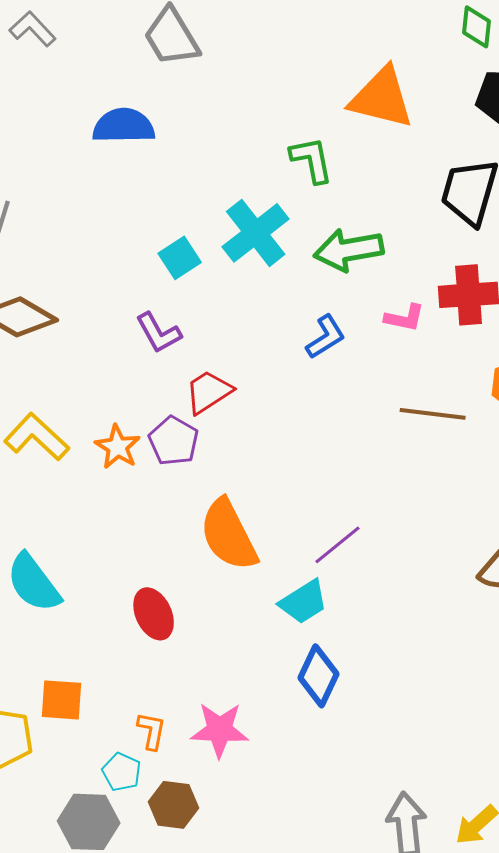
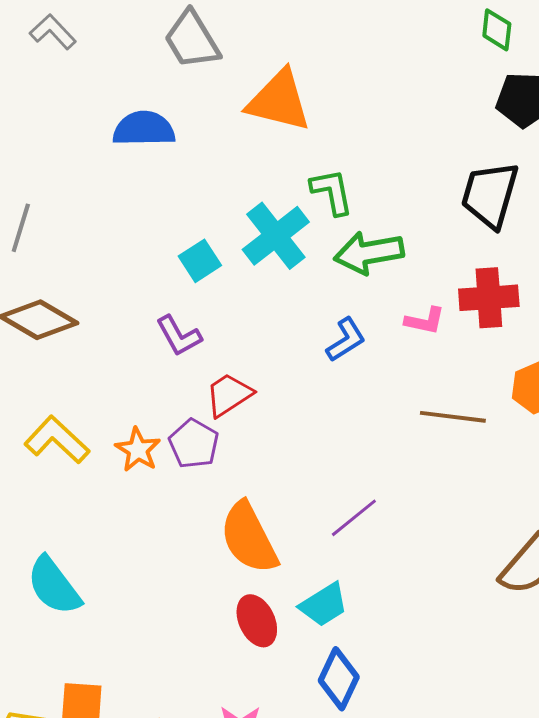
orange triangle: (382, 98) -> (279, 101), moved
green L-shape: (312, 160) -> (332, 192), moved
purple line: (338, 545) -> (354, 518), moved
red ellipse: (154, 614) -> (257, 621), moved

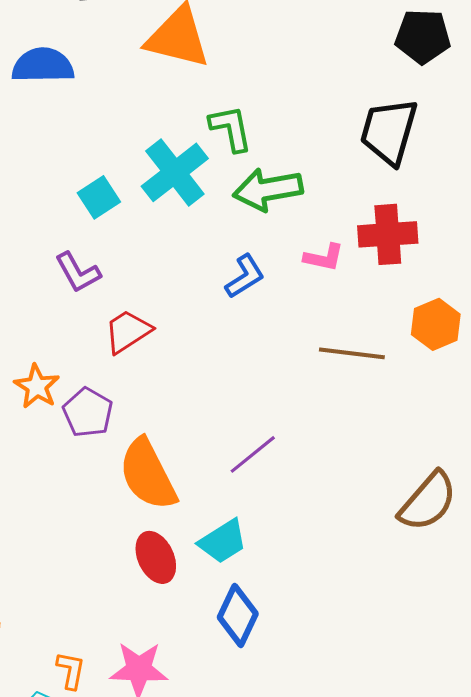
purple pentagon: (194, 444) -> (88, 412), moved

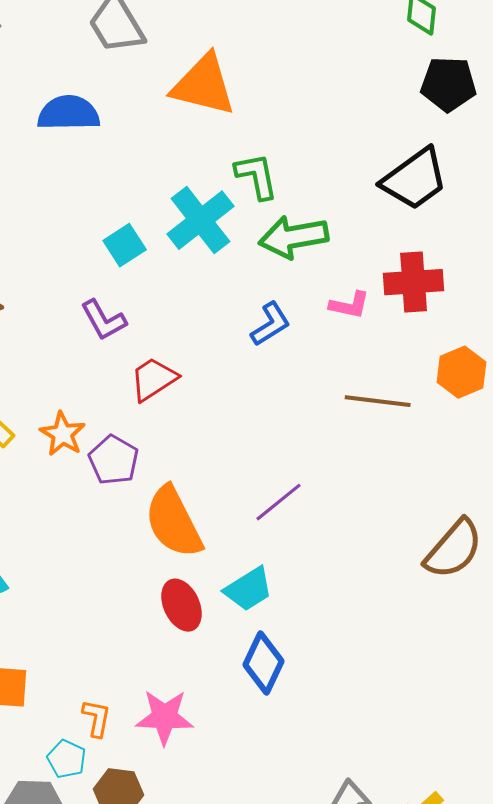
black trapezoid: (389, 131) -> (415, 179), turned -142

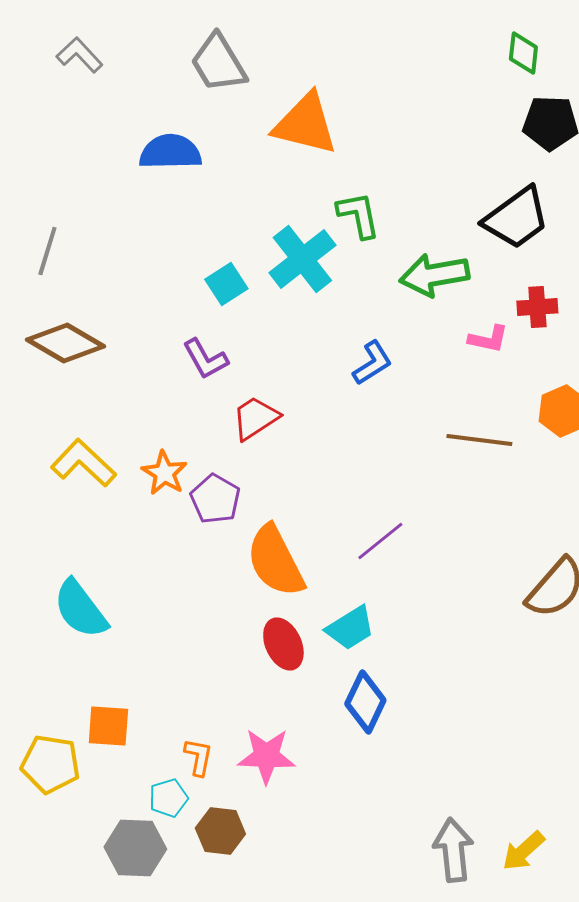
green arrow: (294, 237) -> (434, 275), moved
red cross: (414, 282) -> (537, 307), moved, size x0.7
pink L-shape: (350, 305) -> (488, 339), moved
cyan pentagon: (67, 759) -> (168, 798), turned 30

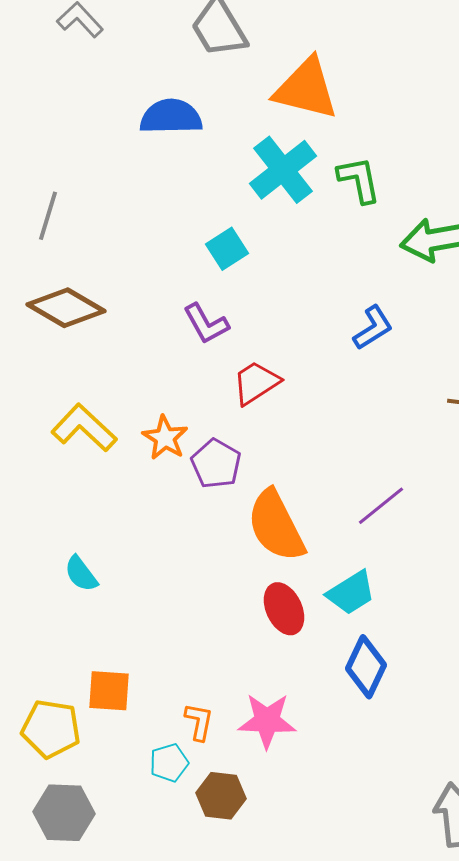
cyan cross: (302, 259) -> (283, 170), moved
cyan semicircle: (80, 609) -> (81, 574), size x0.6
gray hexagon: (135, 848) -> (64, 813), moved

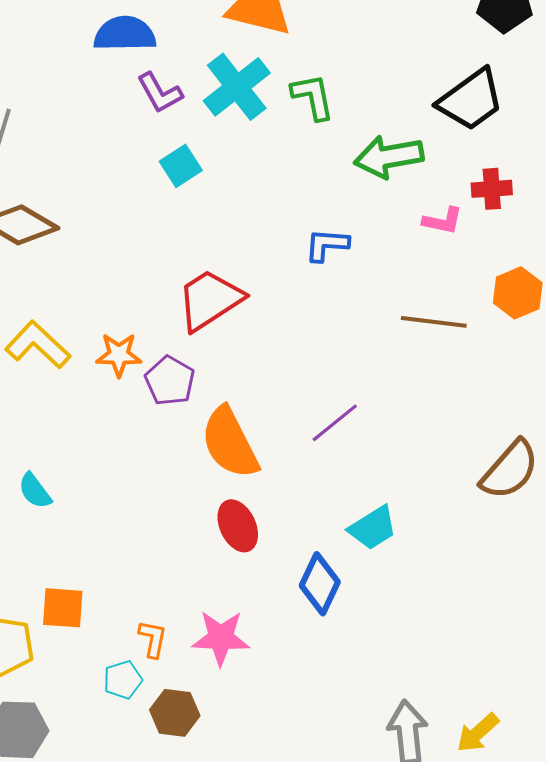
purple L-shape: (206, 324) -> (160, 93), moved
blue L-shape: (373, 328) -> (327, 245), turned -144
red trapezoid: (256, 383) -> (210, 300), size x1.4
orange star: (165, 438) -> (119, 355), turned -30
cyan trapezoid: (351, 593) -> (373, 528), moved

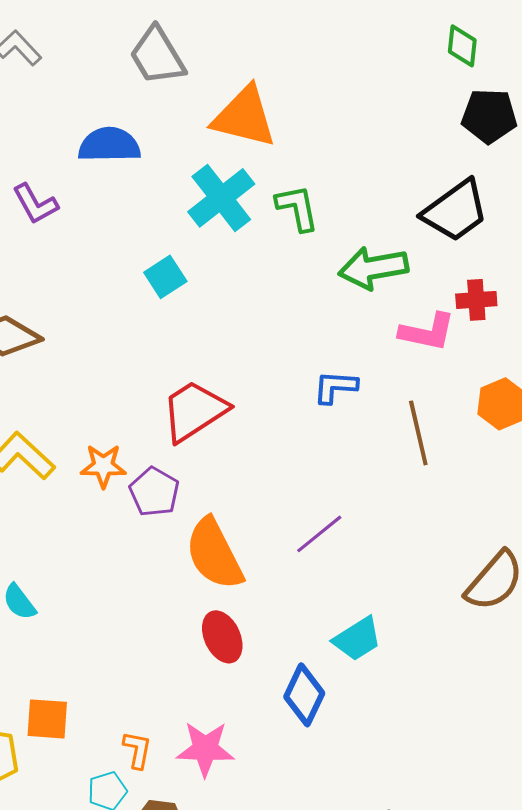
purple L-shape: (160, 93) -> (35, 204), moved
pink L-shape: (443, 221) -> (427, 332), size x1.4
blue L-shape: (327, 245) -> (335, 387), moved
brown line: (434, 322) -> (418, 433), turned 70

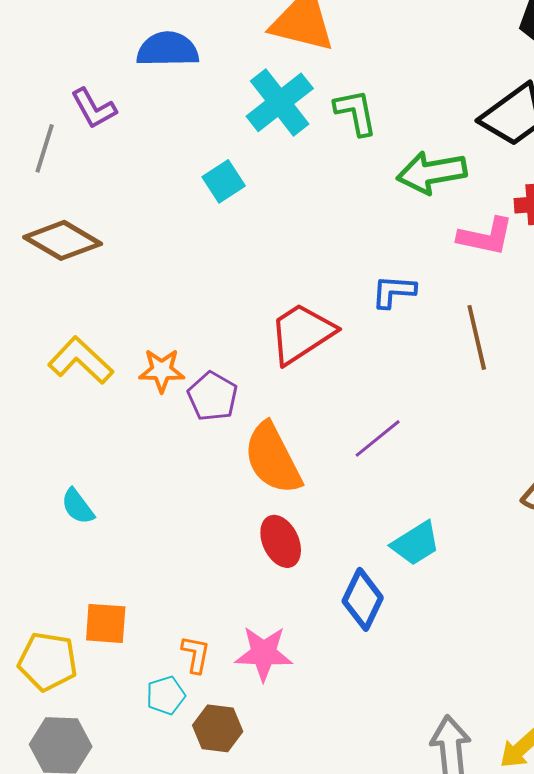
red trapezoid: (194, 411) -> (302, 333), moved

